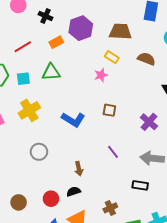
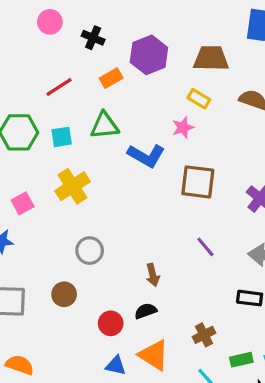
brown square: (109, 110) -> (198, 182), size x1.6
blue L-shape: (73, 120) -> (146, 156), moved
brown circle: (19, 202) -> (64, 294), moved

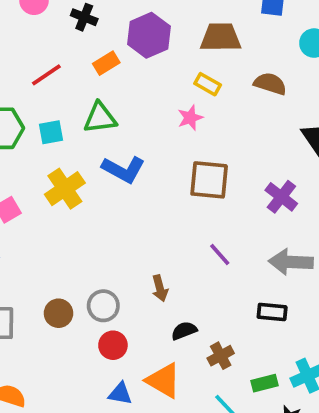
blue L-shape: (146, 156) -> (123, 169), moved
gray circle: (90, 251) -> (103, 306), moved
black semicircle: (146, 311) -> (184, 331), moved

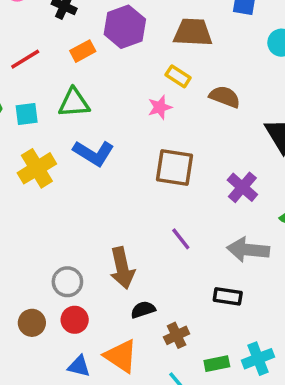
brown semicircle: (270, 84) -> (225, 97), moved
brown arrow: (160, 288) -> (122, 268), size x1.6
brown circle: (58, 313) -> (32, 323), moved

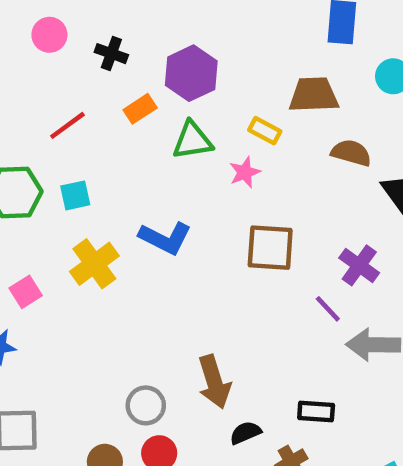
brown trapezoid: (193, 32) -> (314, 95), moved
brown semicircle: (225, 97) -> (351, 153), moved
green triangle: (74, 103) -> (192, 141), moved
purple line: (181, 239) -> (328, 309), moved
black rectangle: (228, 296) -> (316, 412), moved

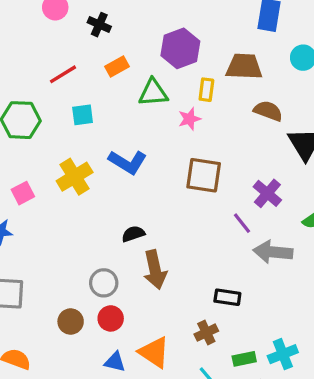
purple hexagon: (191, 73) -> (180, 48), moved
yellow rectangle: (265, 131) -> (206, 90), turned 65
cyan square: (75, 195) -> (83, 115), moved
black semicircle: (245, 433) -> (133, 234), moved

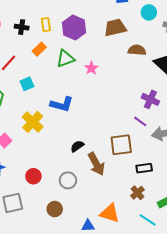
yellow rectangle: (206, 90) -> (46, 25), moved
brown square: (204, 175) -> (121, 145), moved
red circle: (111, 318) -> (33, 176), moved

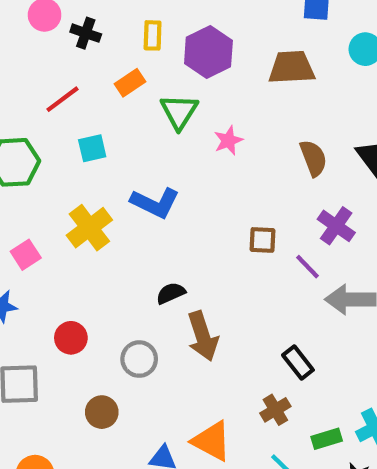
black cross: (22, 27) -> (86, 33), moved
brown semicircle: (137, 50) -> (313, 158), moved, turned 54
green triangle: (65, 59) -> (179, 112), turned -48
brown square: (121, 145) -> (262, 240), moved, size x0.6
black rectangle: (144, 168) -> (298, 362), turned 49

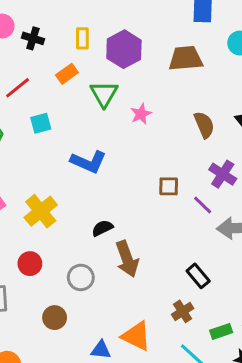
yellow cross: (89, 228) -> (41, 211), moved

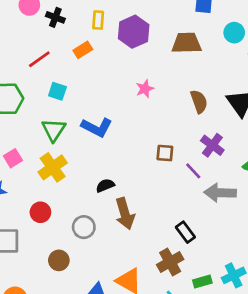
green triangle: (104, 94) -> (54, 130), moved
cyan square: (41, 123) -> (57, 91), turned 30
brown cross: (183, 311) -> (170, 262), size x1.4

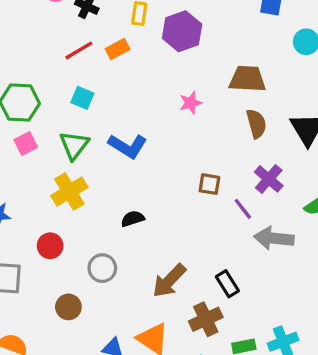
brown trapezoid: (187, 43) -> (247, 79), moved
red line: (39, 59) -> (79, 50), moved
pink square: (13, 158) -> (26, 144), moved
brown arrow: (125, 214) -> (169, 281), moved, turned 56

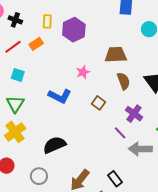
blue L-shape: (128, 146) -> (60, 96), moved
brown square: (209, 184) -> (98, 103), moved, turned 32
black semicircle: (133, 219) -> (54, 145), size x1.6

